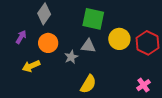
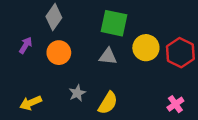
gray star: (71, 57) -> (77, 93), moved
yellow arrow: (31, 66) -> (31, 103), moved

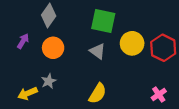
gray triangle: (108, 56) -> (98, 51), turned 30
gray star: (77, 93) -> (49, 81), moved

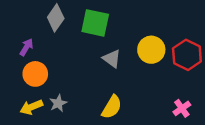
green square: (103, 21) -> (95, 23), moved
orange circle: (53, 48) -> (35, 74), moved
gray star: (49, 81) -> (58, 103), moved

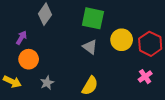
green square: (95, 23) -> (93, 18), moved
yellow arrow: (31, 107) -> (12, 82), moved, turned -132
pink cross: (182, 108) -> (145, 77), moved

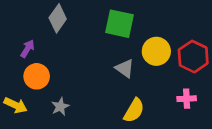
gray triangle: (90, 47) -> (125, 68), moved
pink cross: (145, 77) -> (187, 99), turned 32
yellow semicircle: (90, 86) -> (134, 111), moved

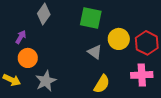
pink cross: (187, 99) -> (142, 75), size x1.5
gray star: (60, 107) -> (46, 81), size x1.5

